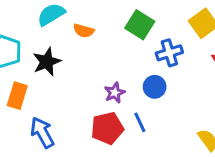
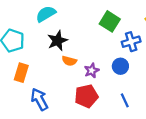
orange semicircle: (84, 31) -> (69, 61), moved
black star: (47, 62) -> (58, 41), moved
blue line: (140, 122) -> (125, 100), moved

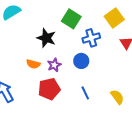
black star: (58, 41) -> (46, 38), moved, turned -30
orange semicircle: (69, 61) -> (33, 64), moved

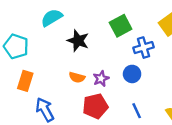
green square: (71, 19) -> (121, 26), turned 30
black star: (46, 38) -> (78, 41), moved

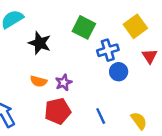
green square: (121, 26) -> (84, 27), turned -35
blue circle: (132, 74) -> (119, 72), moved

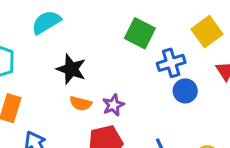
black star: (40, 43) -> (71, 69), moved

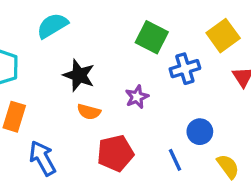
blue circle: (185, 91) -> (200, 132), moved
purple star: (113, 105) -> (137, 97), moved

